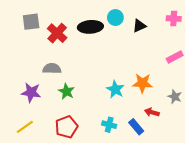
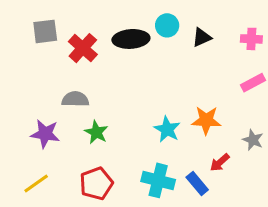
pink cross: (174, 19) -> (251, 39), moved
red arrow: (152, 112) -> (220, 162), turned -56
cyan cross: (109, 125) -> (158, 180), size x1.5

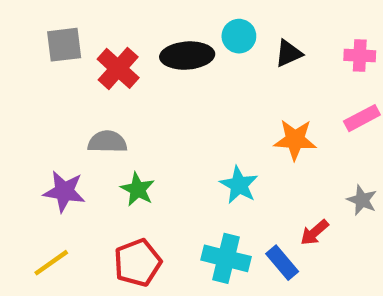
orange star: (206, 120) -> (295, 140), moved

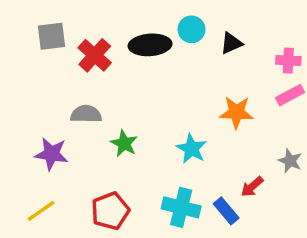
pink cross: (360, 56) -> (288, 60), moved
green star: (138, 189) -> (124, 143), moved

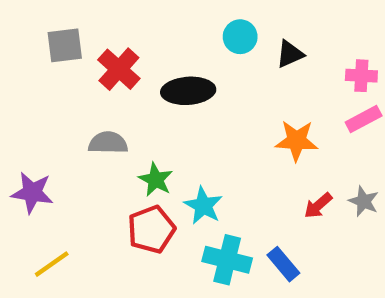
black ellipse: (150, 45) -> (188, 91), moved
cyan star: (192, 149) -> (203, 206), moved
purple star: (51, 154) -> (32, 193), moved
red arrow: (252, 187) -> (318, 206), moved
red pentagon: (110, 211) -> (151, 229), moved

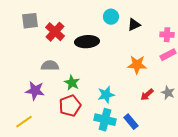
purple star: (32, 193) -> (35, 91), moved
cyan star: (203, 206) -> (106, 95), moved, turned 30

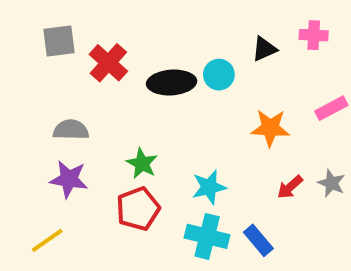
cyan circle: (111, 17) -> (219, 75), moved
pink cross: (167, 35) -> (314, 35), moved
gray semicircle: (50, 66) -> (71, 130), moved

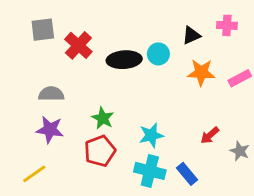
orange star: (270, 128) -> (201, 73), moved
gray star: (331, 183) -> (240, 151), moved

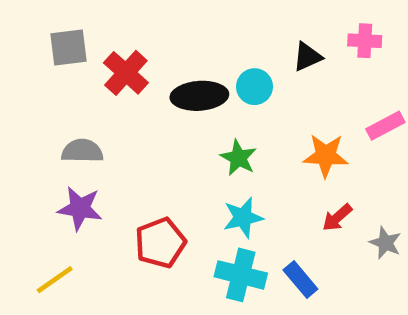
orange star: (201, 73) -> (326, 156), moved
green star: (103, 118) -> (238, 158), moved

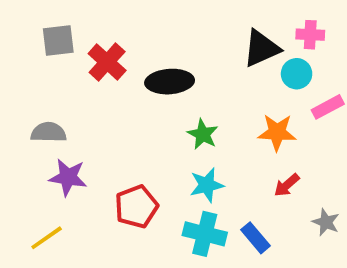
black triangle: (307, 57) -> (261, 48), size x1.5
cyan circle: (255, 87) -> (297, 74), moved
gray semicircle: (82, 151) -> (48, 132), moved
gray star: (385, 243) -> (326, 222), moved

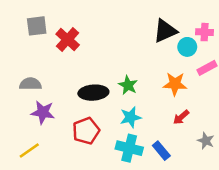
pink cross: (310, 35) -> (205, 32), moved
black ellipse: (170, 82) -> (93, 93), moved

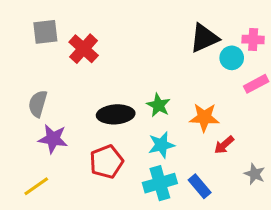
gray semicircle: (30, 84) -> (38, 104), turned -75
orange star: (175, 84) -> (204, 117), moved
cyan cross: (129, 148) -> (160, 183), turned -30

